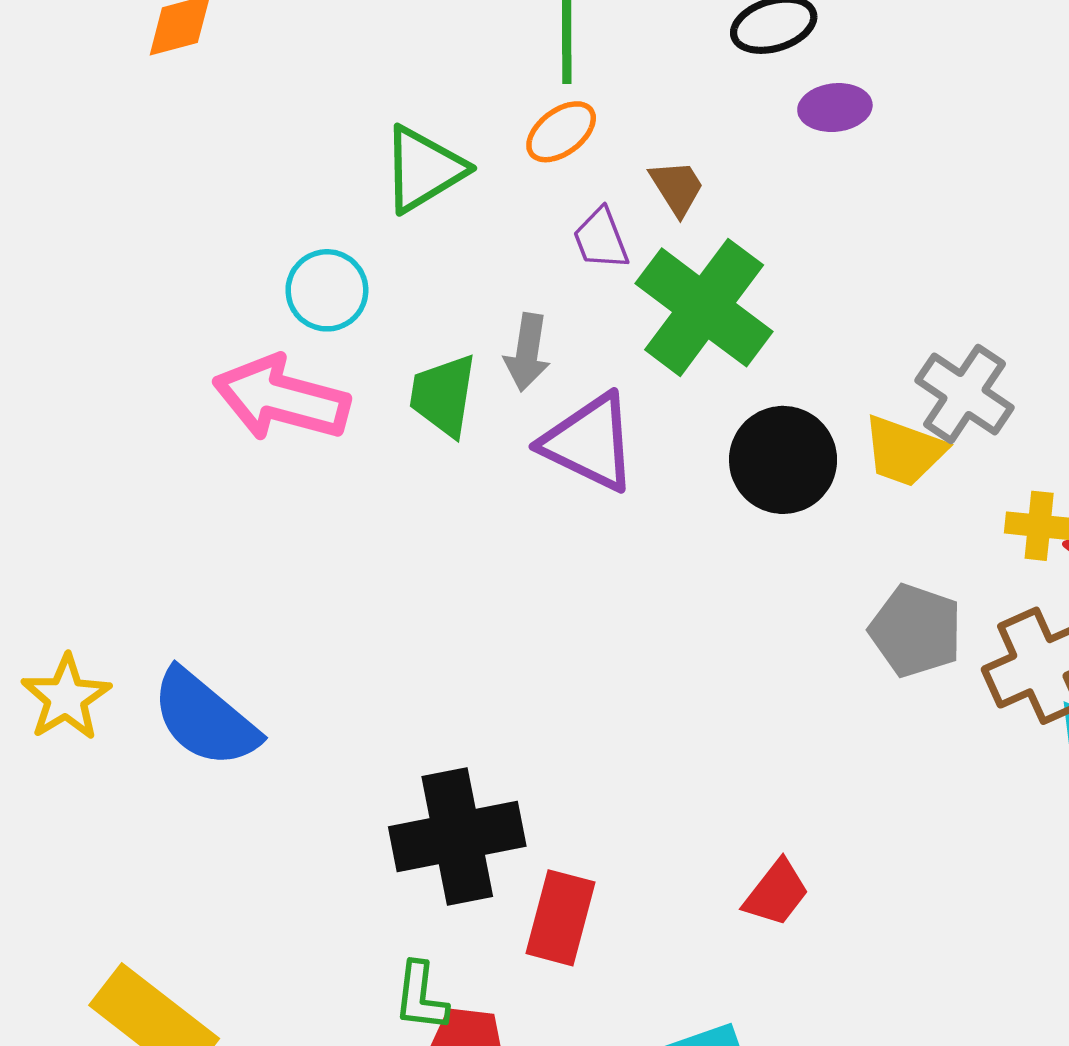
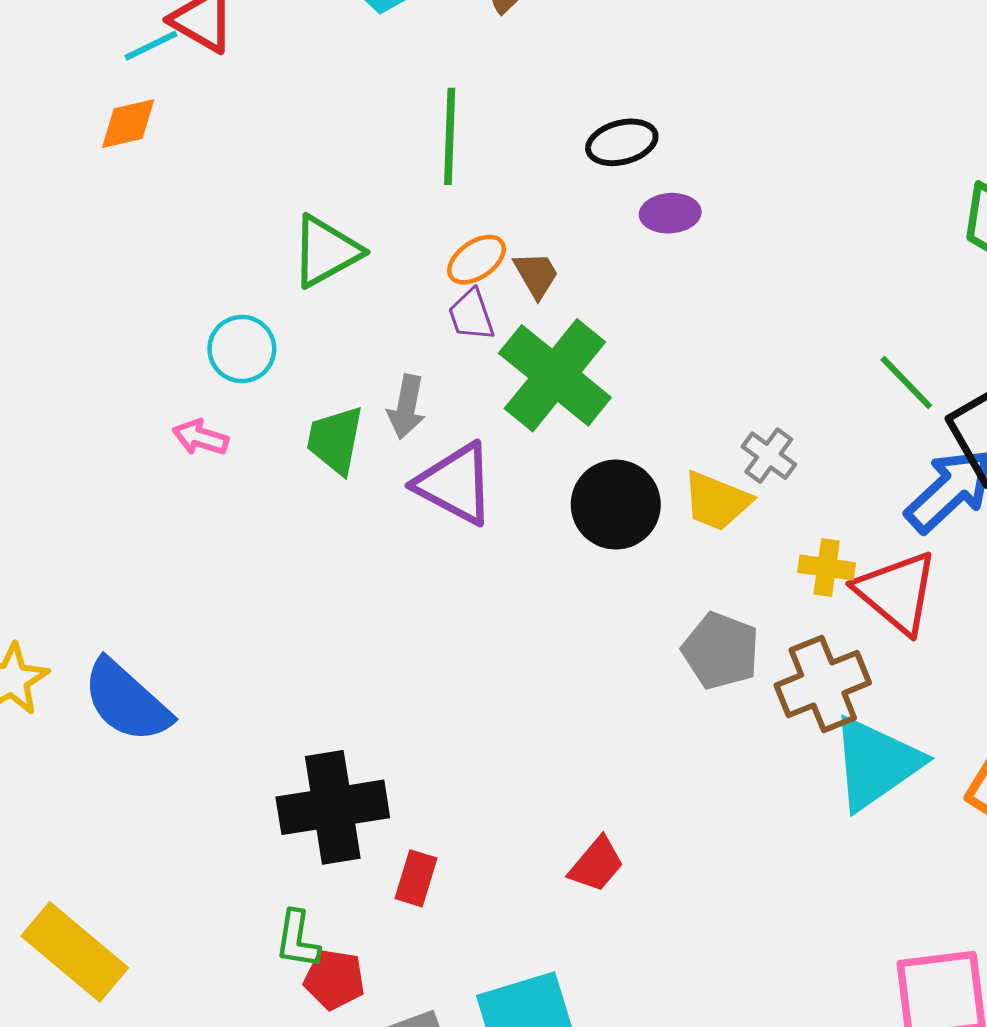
orange ellipse: (561, 132) -> (477, 260), moved
gray cross: (965, 394) -> (769, 456), size x0.7
pink arrow: (281, 398) -> (200, 437), size x0.5
red rectangle: (561, 918) -> (416, 878), size x0.7

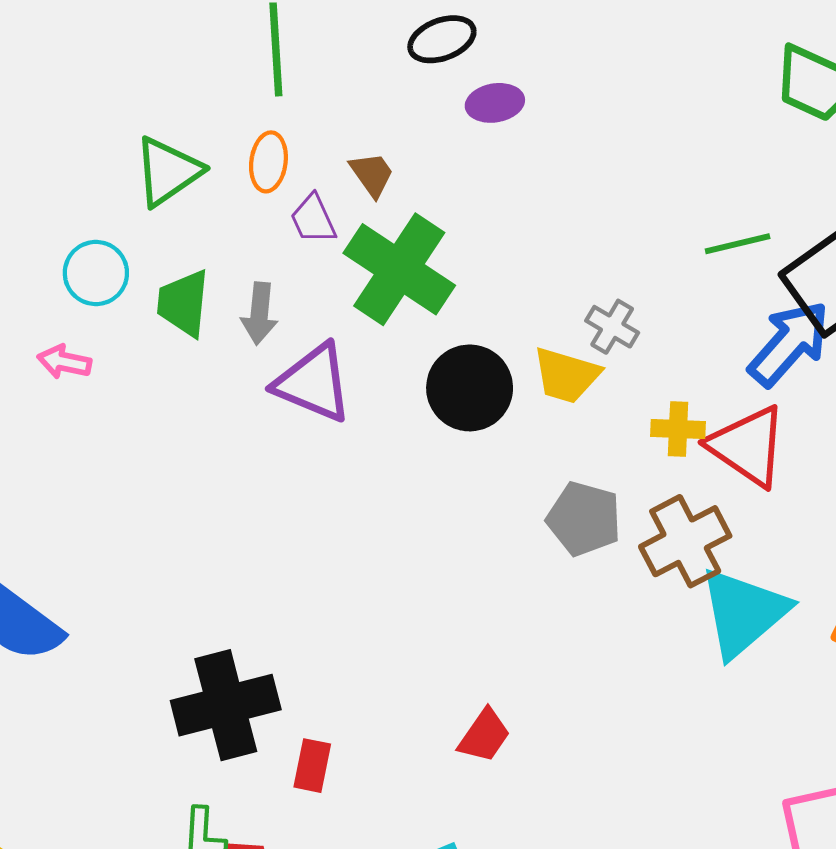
orange ellipse: (477, 260) -> (268, 162), moved, turned -42
green line: (906, 383) -> (738, 244), turned -54
green trapezoid: (335, 440) -> (183, 303), moved

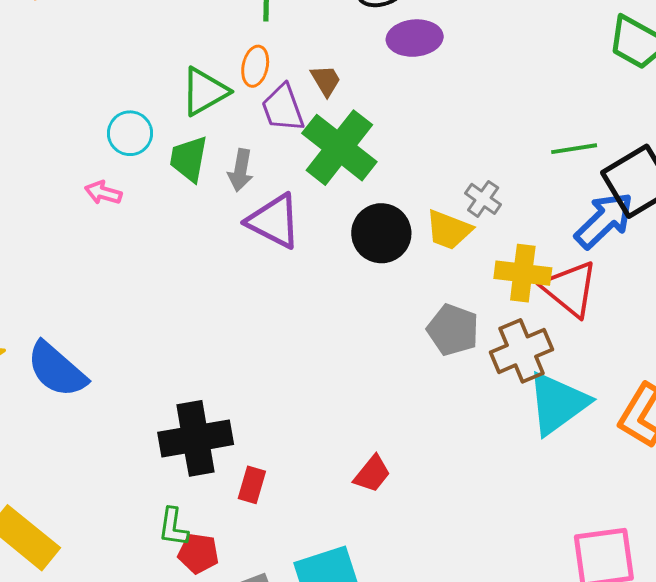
purple ellipse: (495, 103) -> (415, 38), size x1.4
green triangle: (168, 171) -> (205, 92), moved
purple trapezoid: (313, 219) -> (283, 108), size x1.4
yellow cross: (678, 429) -> (523, 273), size x1.5

